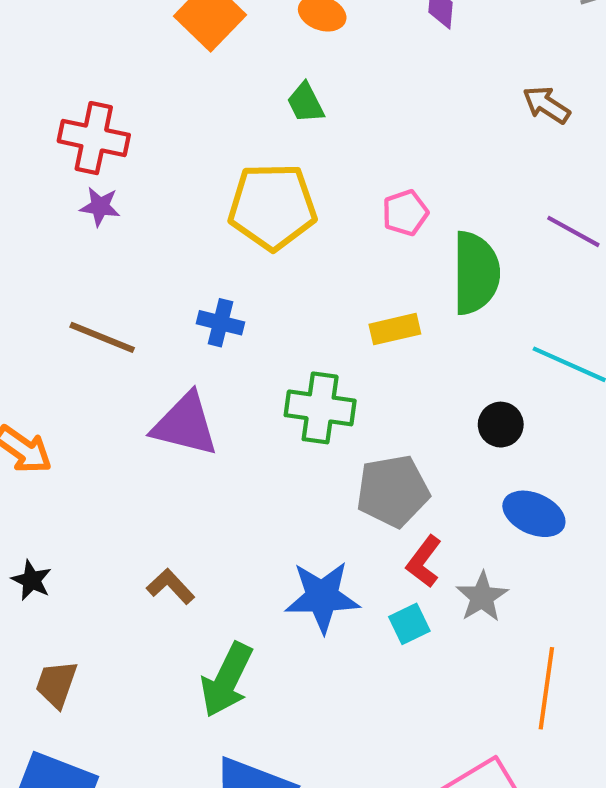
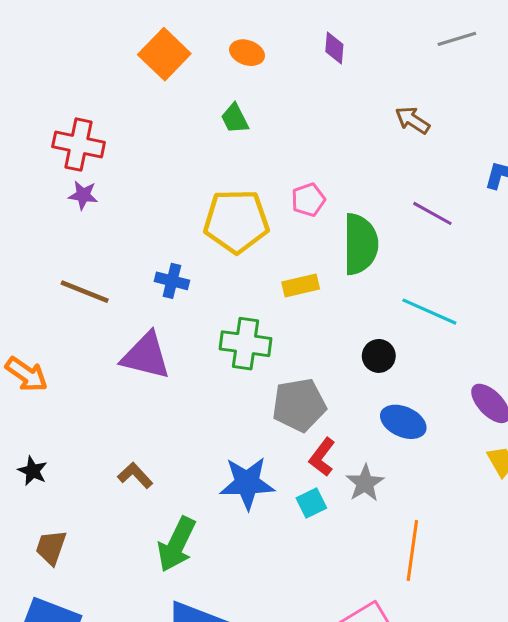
yellow pentagon: (272, 207) -> (236, 221), moved

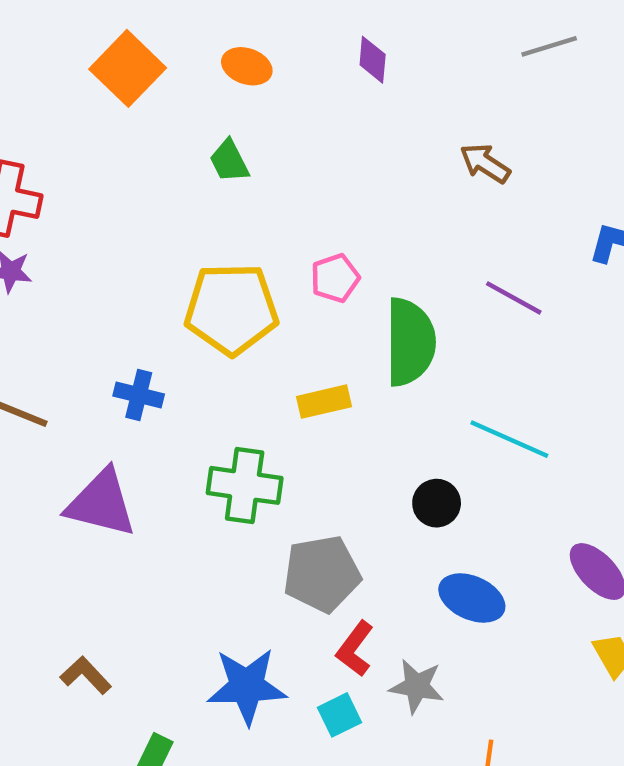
gray star: (365, 483) -> (417, 686), turned -30

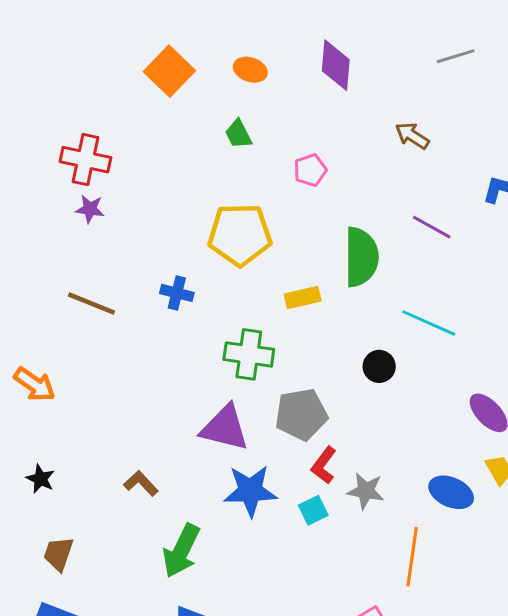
purple diamond: (373, 60) -> (336, 65), size x1.6
pink pentagon: (335, 278) -> (310, 170), moved
purple triangle: (101, 503) -> (225, 428), moved
blue ellipse: (472, 598) -> (451, 492), moved

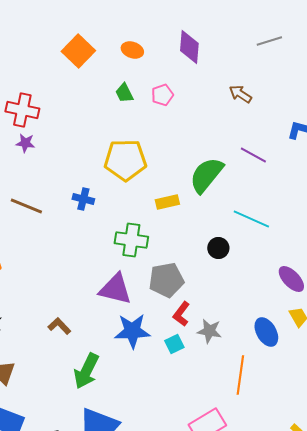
pink pentagon: (310, 170) -> (162, 95), moved
green semicircle: (361, 257) -> (206, 175), turned -141
blue ellipse: (451, 492) -> (266, 332), turned 36

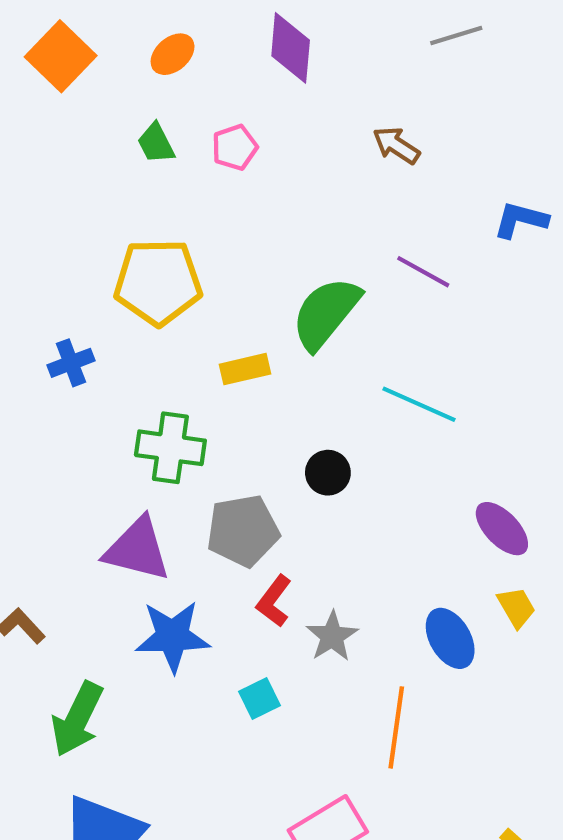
orange ellipse: (132, 50) -> (173, 54), turned -60
blue cross: (83, 199) -> (71, 363), turned -35
black circle: (218, 248) -> (328, 473), moved
gray star: (209, 331) -> (332, 636), turned 30
cyan square: (174, 344) -> (260, 698), moved

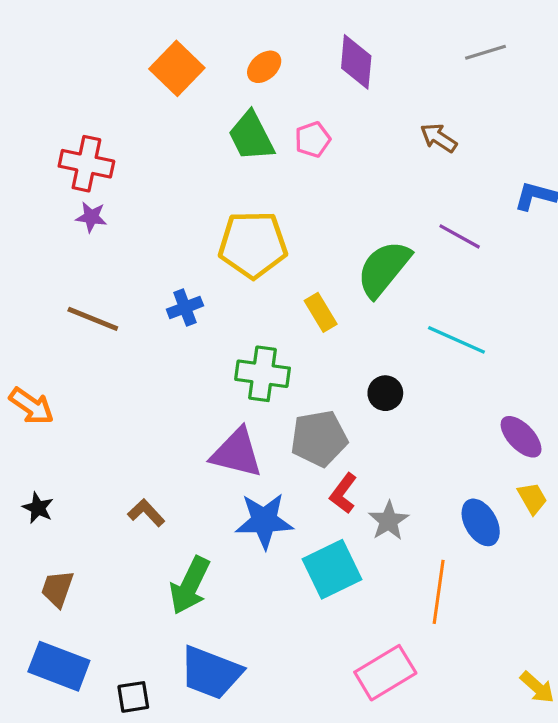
green trapezoid: (156, 143) -> (251, 136), size x1.6
yellow rectangle: (245, 369) -> (321, 312), turned 72
cyan square: (260, 698) -> (332, 569), size x1.8

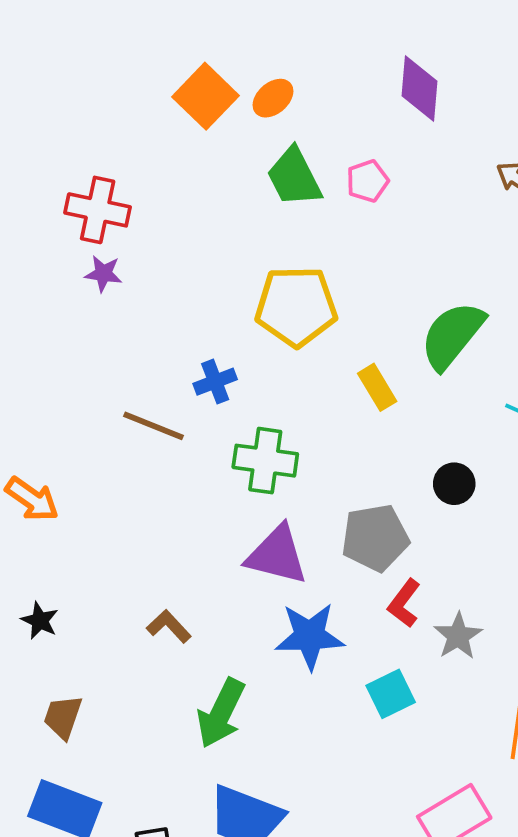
orange ellipse: (264, 67) -> (273, 98), moved
brown line: (93, 319) -> (153, 426), moved
green cross: (263, 374) -> (265, 461), moved
cyan square: (332, 569) -> (391, 694), size x0.7

